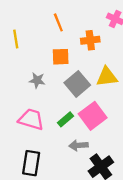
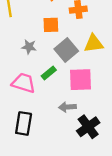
pink square: (93, 116) -> (81, 80), turned 35
green rectangle: (65, 119) -> (49, 73), moved

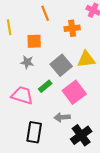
orange square: (51, 25) -> (34, 41), moved
pink square: (81, 80) -> (74, 92), turned -35
black rectangle: (24, 123) -> (34, 132), moved

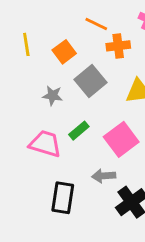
orange line: (45, 13) -> (96, 24), moved, turned -42
orange square: (34, 41) -> (64, 52), moved, turned -35
gray square: (61, 65) -> (90, 81), moved

